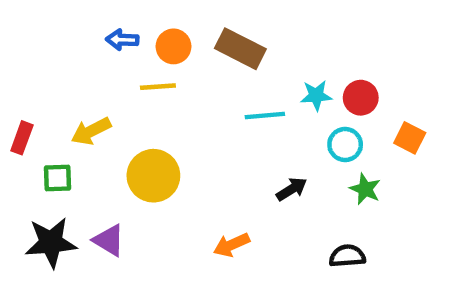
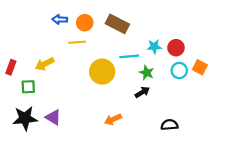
cyan circle: (345, 144) -> (179, 70), moved
yellow circle: (153, 176) -> (102, 72), moved
green star: (365, 189) -> (147, 73), moved

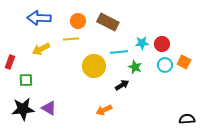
blue arrow: (60, 19) -> (39, 18), moved, size x1.6
yellow arrow: (45, 64) -> (41, 49), moved
black arrow: (142, 92) -> (122, 85), moved
black semicircle: (169, 125) -> (187, 119), moved

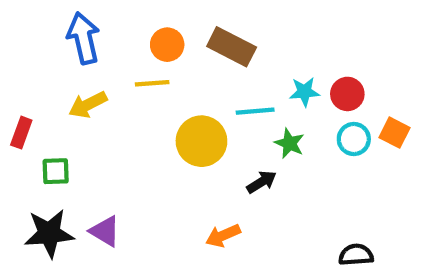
blue arrow: (39, 18) -> (84, 38), turned 75
black semicircle: (187, 119) -> (356, 255), moved

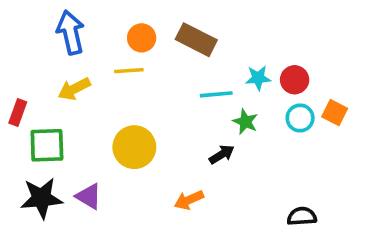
yellow circle: (201, 141) -> (134, 147), moved
green square: (56, 171) -> (47, 145), size x1.5

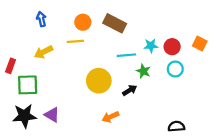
blue arrow: (71, 32) -> (41, 19), size x0.6
orange square: (335, 113) -> (200, 43), moved
yellow circle: (134, 147) -> (99, 81), moved

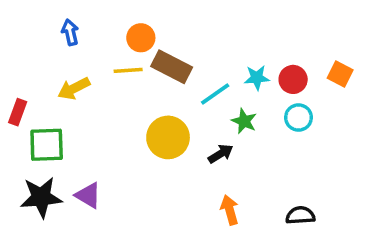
brown rectangle: (115, 23) -> (172, 67), moved
cyan line: (126, 55) -> (215, 94), turned -30
orange arrow: (110, 117) -> (230, 210), moved, turned 98

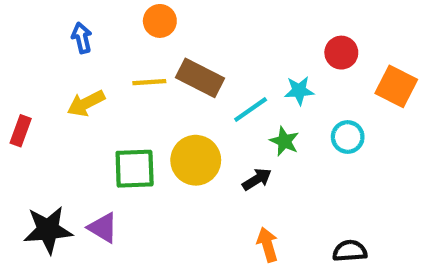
orange circle: (141, 38) -> (160, 21), moved
orange square: (340, 74) -> (396, 86), size x1.4
red circle: (293, 79) -> (341, 53), moved
green square: (47, 145) -> (135, 169), moved

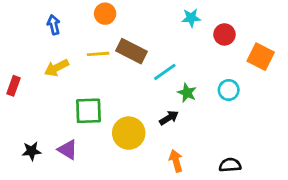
cyan star: (299, 91) -> (191, 18), moved
yellow circle: (196, 160) -> (129, 133), moved
black star: (48, 230) -> (31, 151), size x0.6

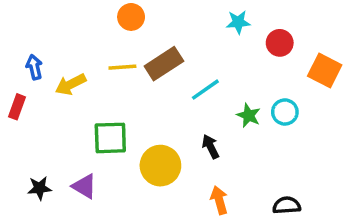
blue arrow: (54, 25) -> (34, 67), moved
brown rectangle: (131, 51) -> (164, 64), turned -60
green star: (187, 93) -> (249, 115), moved
black arrow: (169, 118) -> (211, 147), turned -84

